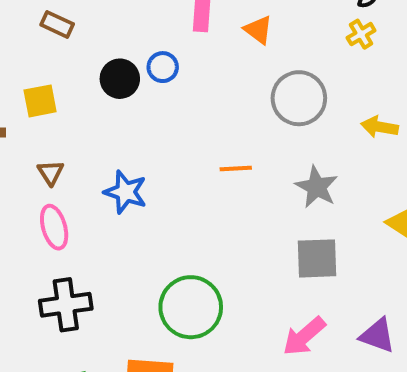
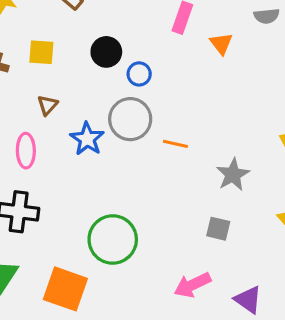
blue circle: (163, 67) -> (139, 74), moved
gray circle: (299, 98) -> (130, 119), moved
brown triangle: (51, 173) -> (47, 105), moved
gray square: (317, 258) -> (218, 229), size x0.7

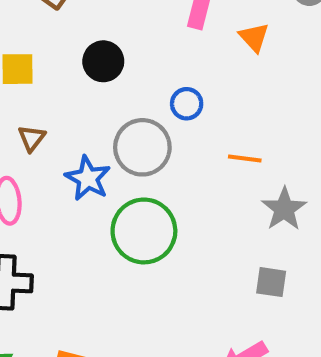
blue circle: (139, 74) -> (187, 104), moved
orange line: (175, 144) -> (245, 158), moved
green circle: (113, 239) -> (144, 231), moved

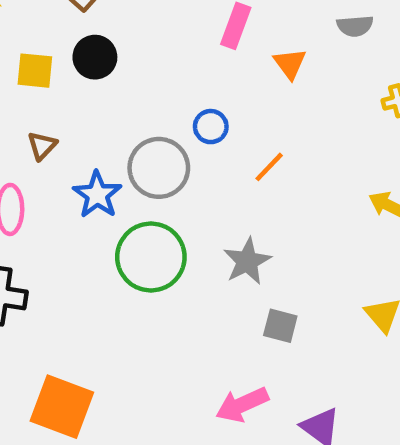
black circle: (103, 61) -> (95, 57), moved
orange line: (245, 158) -> (269, 167), moved, turned -60
gray star: (284, 209) -> (247, 261), moved

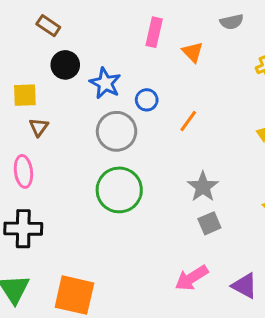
yellow square: (35, 71) -> (25, 95), moved
blue star: (97, 195) -> (105, 83), moved
gray star: (247, 261) -> (203, 187), moved
gray square: (280, 326) -> (209, 223), turned -30

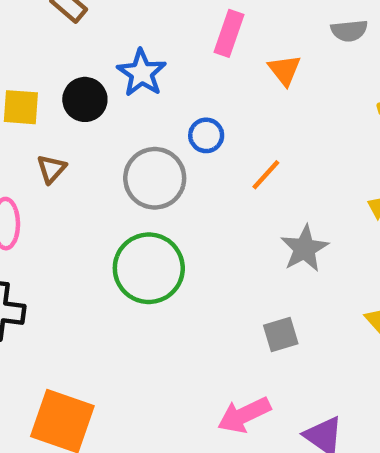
black circle: (65, 65) -> (85, 99), moved
blue star: (105, 83) -> (142, 73), moved
brown triangle: (39, 127) -> (51, 169), moved
gray star: (203, 187) -> (305, 248), moved

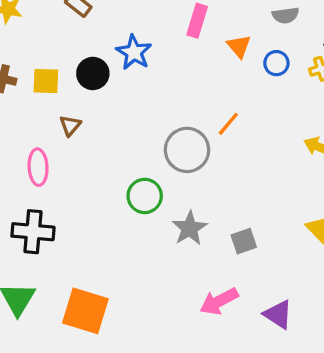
blue circle: (206, 135) -> (276, 63), moved
gray circle: (155, 178) -> (187, 150), moved
gray star: (305, 248) -> (190, 228), moved
green circle: (149, 268) -> (145, 196), size x0.7

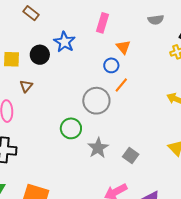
orange triangle: (239, 46) -> (123, 47), moved
blue circle: (276, 63) -> (111, 65), moved
gray square: (244, 241) -> (131, 156), turned -35

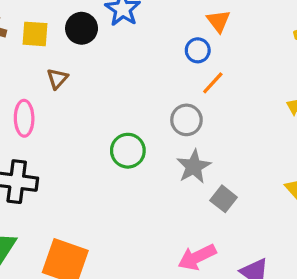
gray circle: (96, 101) -> (186, 120), moved, size x0.7
gray star: (98, 148) -> (194, 167), moved

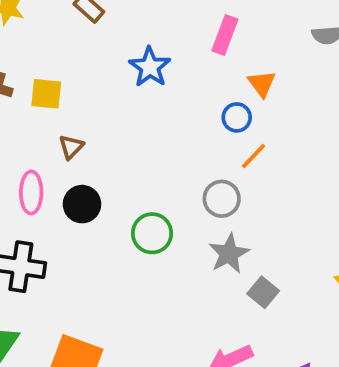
black circle: (82, 28) -> (82, 204), moved

